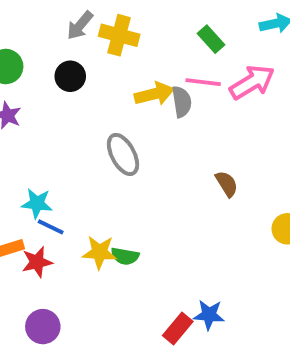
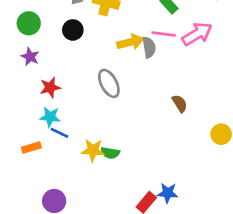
red star: (37, 262) -> (50, 87), moved

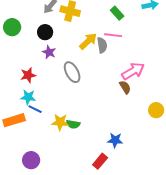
pink arrow: (197, 34) -> (133, 71), moved
yellow arrow: (130, 42) -> (88, 41), turned -30
purple star: (30, 57) -> (49, 52), moved
orange rectangle: (31, 148) -> (14, 120), size x1.5
blue star: (168, 193) -> (115, 140), moved

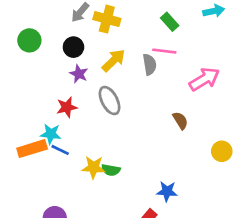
yellow arrow: (88, 41) -> (114, 60), moved
pink arrow: (133, 71) -> (204, 79), moved
red star: (28, 75) -> (67, 107), moved
orange rectangle: (14, 120) -> (32, 149), moved

